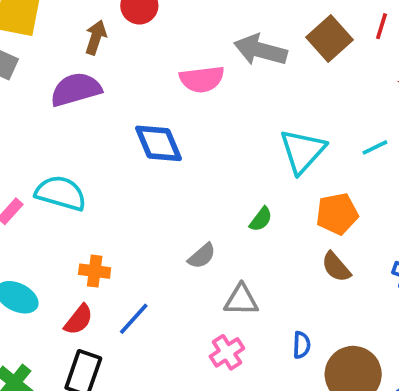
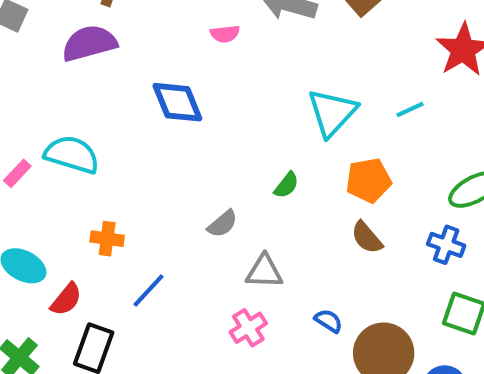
pink semicircle: (202, 79) -> (225, 34), size x0.6
red semicircle: (79, 320) -> (66, 299), moved
blue semicircle: (302, 345) -> (329, 321), turned -60

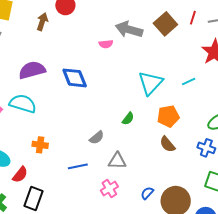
pink semicircle: (225, 34) -> (106, 44), moved
purple semicircle: (89, 43) -> (32, 70), moved
blue line: (149, 290) -> (78, 166), moved, turned 36
blue semicircle: (329, 321) -> (147, 193), moved, turned -80

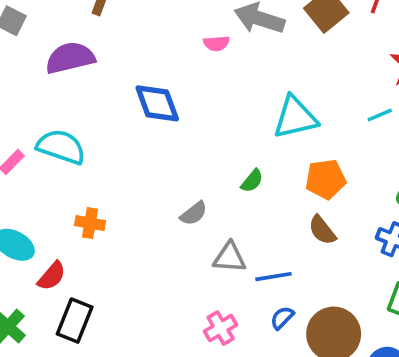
purple semicircle: (32, 70) -> (70, 58), moved
cyan line: (189, 82) -> (380, 115), moved
cyan triangle: (150, 83) -> (295, 117), turned 32
blue line: (78, 166) -> (273, 277), moved
pink cross: (109, 189) -> (221, 328), moved

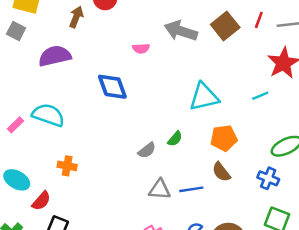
pink semicircle: (216, 43) -> (141, 48), moved
gray semicircle: (194, 213) -> (147, 150), moved
blue line: (273, 277) -> (191, 189), moved

